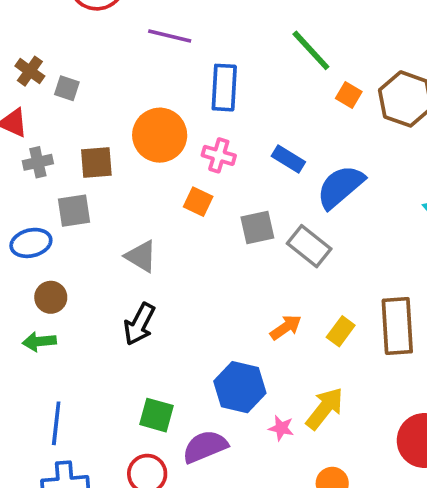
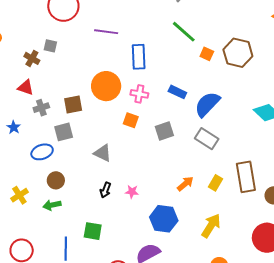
gray square: (67, 88) -> (50, 46), moved
gray rectangle: (309, 246) -> (207, 139), moved
black arrow: (139, 324) -> (105, 190), size x0.7
green square: (157, 415) -> (93, 231), moved
pink star: (281, 428) -> (132, 192), moved

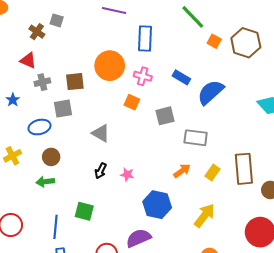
gray rectangle: (207, 139) -> (196, 138), moved, turned -30
yellow cross: (19, 195) -> (12, 156), moved

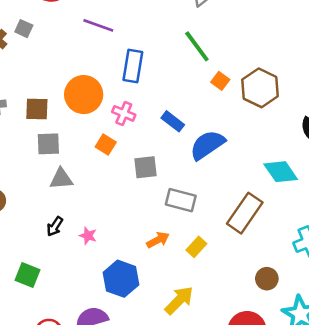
gray square: (63, 109) -> (48, 144), moved
gray triangle: (101, 133) -> (61, 179), turned -42
brown rectangle: (244, 169) -> (245, 213), moved, turned 32

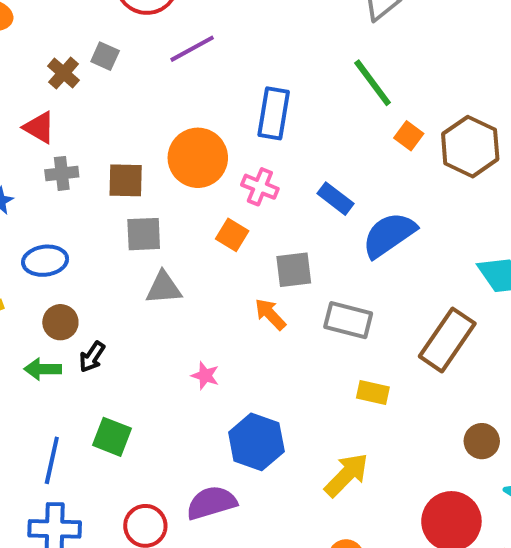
purple line: (98, 25) -> (192, 49), moved, turned -48
black arrow: (55, 226) -> (92, 357), moved
orange arrow: (158, 240) -> (270, 314), moved, turned -105
yellow rectangle: (196, 247) -> (373, 393), turned 60

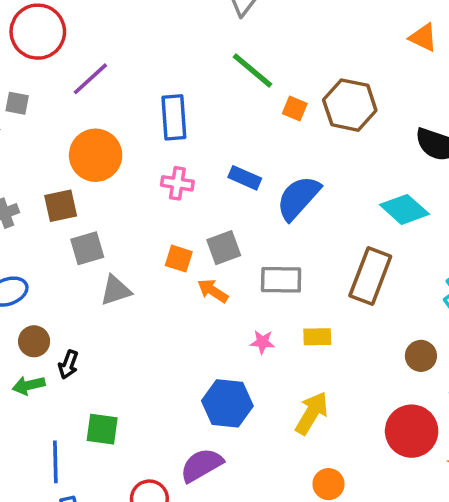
orange circle: (198, 158) -> (96, 155), moved
orange square: (232, 235) -> (179, 259), moved
pink star: (205, 376) -> (262, 342), moved

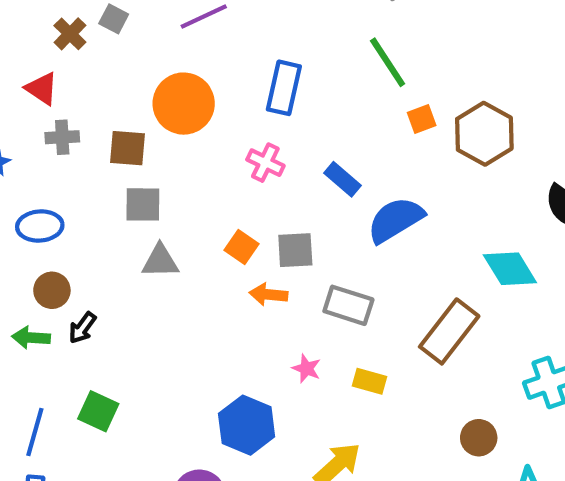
orange square: (295, 109) -> (422, 119), turned 30
orange arrow: (213, 291) -> (268, 294), turned -44

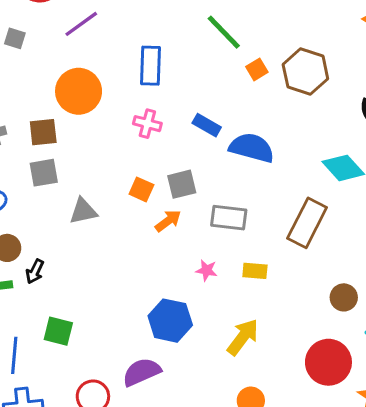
gray square: (143, 204) -> (44, 173), moved
blue semicircle: (395, 220) -> (252, 148), turned 57
orange arrow: (268, 294) -> (168, 221), turned 148

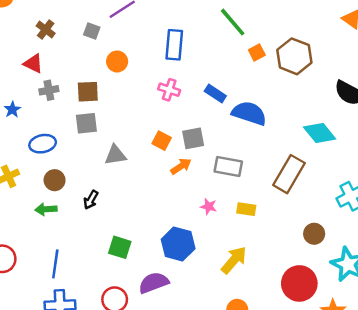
gray square: (15, 38) -> (92, 31), moved
orange circle: (79, 91) -> (117, 61), size x0.6
black arrow: (35, 271) -> (91, 200), moved
green square: (58, 331) -> (120, 247), moved

